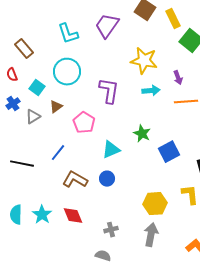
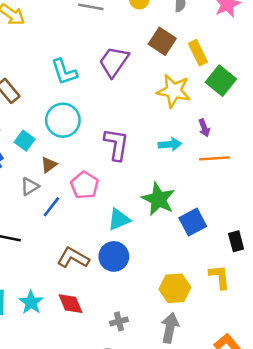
yellow star: (144, 61) -> (174, 91), moved
gray triangle: (33, 117) -> (30, 186), moved
green star: (142, 134) -> (158, 199), size x1.5
blue line: (58, 153) -> (51, 207), moved
blue circle: (107, 179) -> (114, 256), size x1.5

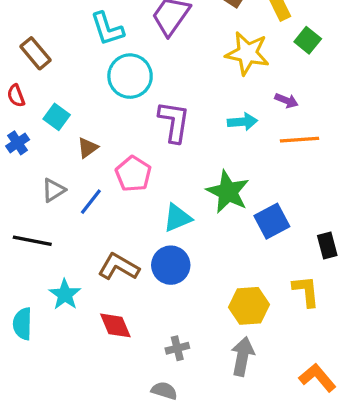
green square: (221, 81) -> (308, 40), size x0.7
cyan circle: (63, 120) -> (130, 76), moved
purple arrow: (204, 128) -> (286, 101), turned -48
gray triangle: (30, 186) -> (53, 190), moved
cyan star: (31, 302) -> (65, 294), moved

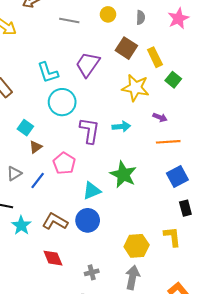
cyan square: (57, 117) -> (25, 128), moved
cyan arrow: (242, 122) -> (121, 127), moved
blue square: (272, 221) -> (177, 177), moved
cyan star: (65, 294) -> (21, 225), moved

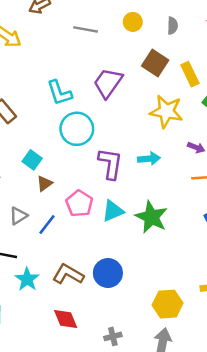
cyan triangle: (92, 191) -> (113, 211), moved

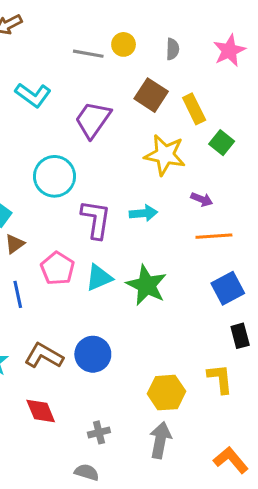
gray line: (86, 29) -> (88, 54), moved
cyan L-shape: (59, 93) -> (33, 95), moved, turned -36
blue line: (47, 225) -> (18, 294), turned -50

